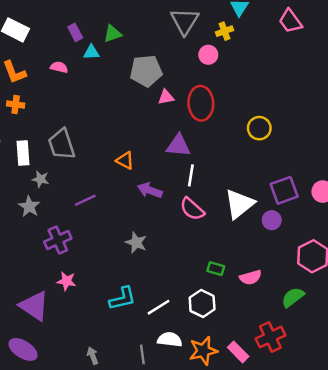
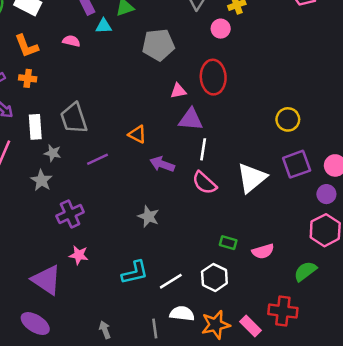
pink triangle: (166, 97) -> (178, 91), moved
yellow circle: (259, 128) -> (288, 119), moved
purple line: (85, 200) -> (97, 159), moved
purple circle: (272, 220) -> (326, 194), moved
red cross: (270, 337) -> (283, 311), turned 32

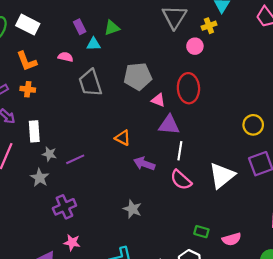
gray pentagon: (158, 45) -> (138, 76), moved
pink triangle: (178, 91) -> (158, 100), turned 32
gray trapezoid: (74, 118) -> (90, 83), moved
purple line: (97, 159) -> (75, 159), moved

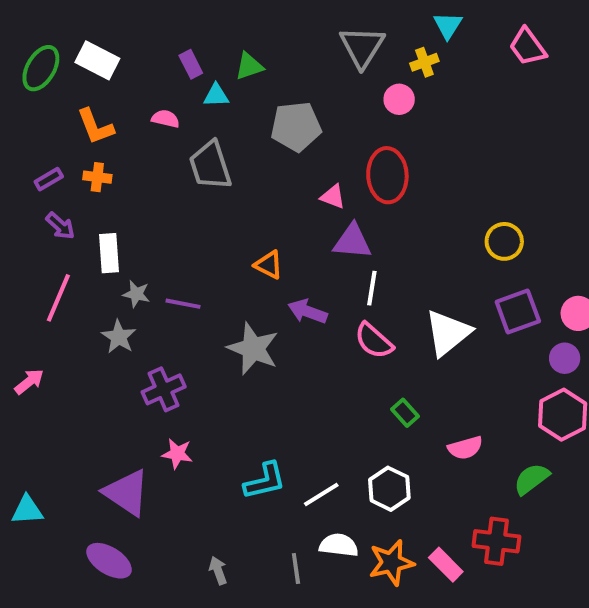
gray pentagon: (138, 76) -> (296, 127), moved
purple line: (75, 159) -> (183, 304), turned 36
gray star: (132, 209) -> (253, 348), moved, size x1.5
green rectangle: (201, 232) -> (405, 413), moved, turned 32

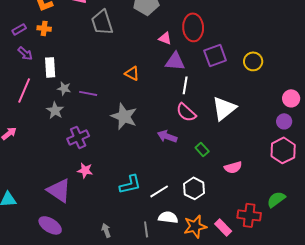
purple arrow: (308, 311) -> (167, 136), moved
purple square: (518, 311) -> (215, 55), moved
green semicircle: (531, 479) -> (276, 199), moved

